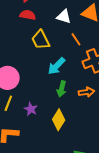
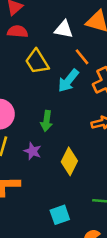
cyan arrow: (56, 66) -> (68, 81), moved
green arrow: (62, 89) -> (46, 121), moved

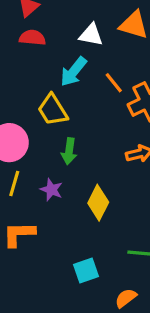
orange line: (82, 57) -> (114, 83), moved
yellow trapezoid: (37, 62) -> (53, 110), moved
cyan arrow: (68, 81) -> (73, 72), moved

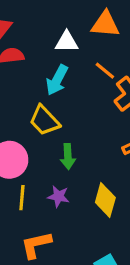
orange line: (114, 83) -> (105, 71), moved

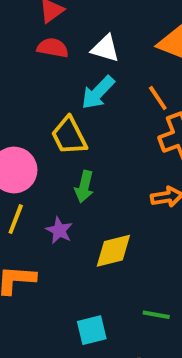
white triangle: (67, 42) -> (105, 48), moved
yellow diamond: (105, 200) -> (113, 251), turned 44

